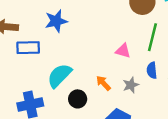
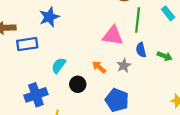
pink triangle: (123, 51) -> (113, 36), size x1.5
cyan semicircle: (59, 76) -> (59, 65), size x0.7

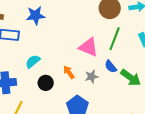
blue semicircle: (141, 50) -> (111, 66), turned -40
green arrow: (165, 56) -> (131, 78), size x1.5

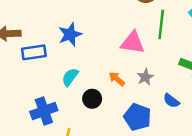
blue star: (36, 15) -> (70, 34), moved
blue semicircle: (111, 66) -> (171, 101), moved

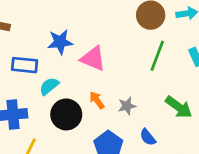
pink triangle: (133, 43) -> (93, 59), moved
blue rectangle: (34, 52) -> (25, 65), moved
black circle: (92, 99) -> (66, 114), size x1.5

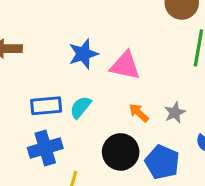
blue rectangle: (25, 65) -> (46, 106), moved
black circle: (66, 114) -> (121, 152), moved

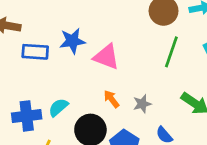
blue rectangle: (46, 106) -> (35, 52), moved
cyan semicircle: (81, 107) -> (58, 107), moved

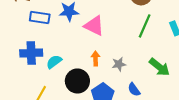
orange arrow: (111, 99) -> (96, 59), turned 32
blue cross: (27, 116) -> (31, 53), moved

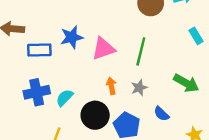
pink triangle: (94, 26) -> (103, 49), turned -35
green line: (145, 26) -> (141, 51), moved

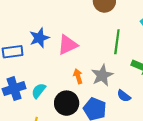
green line: (141, 51) -> (117, 42), moved
gray star: (139, 88) -> (102, 75), size x1.5

